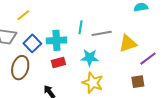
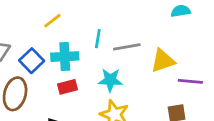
yellow line: (23, 15) -> (52, 21), moved
purple line: (148, 59) -> (190, 81), turned 42

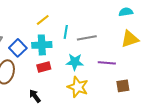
yellow line: (52, 21) -> (43, 20), moved
yellow triangle: (163, 61) -> (130, 39), moved
purple line: (190, 81) -> (107, 63), moved

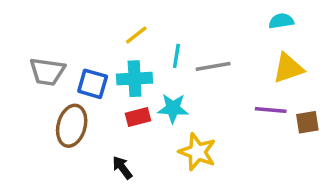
blue square: (18, 48) -> (93, 84), turned -30
cyan star: (75, 62) -> (173, 108), moved
purple line: (107, 63) -> (271, 110), moved
brown square: (123, 86) -> (307, 122), moved

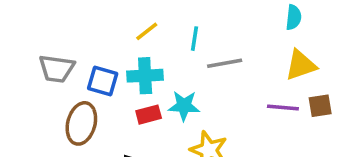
cyan semicircle: (281, 21) -> (294, 17), turned 105
cyan line: (176, 56) -> (195, 39), moved
brown square: (307, 122) -> (320, 106), moved

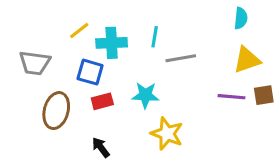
yellow line: (147, 31) -> (79, 31), moved
cyan cross: (145, 76) -> (112, 43), moved
blue square: (103, 81) -> (90, 72), moved
red rectangle: (149, 115) -> (102, 101), moved

